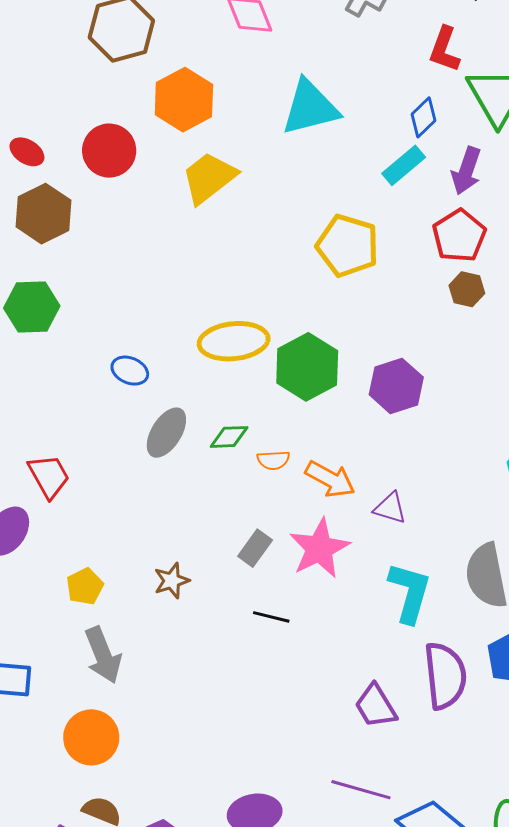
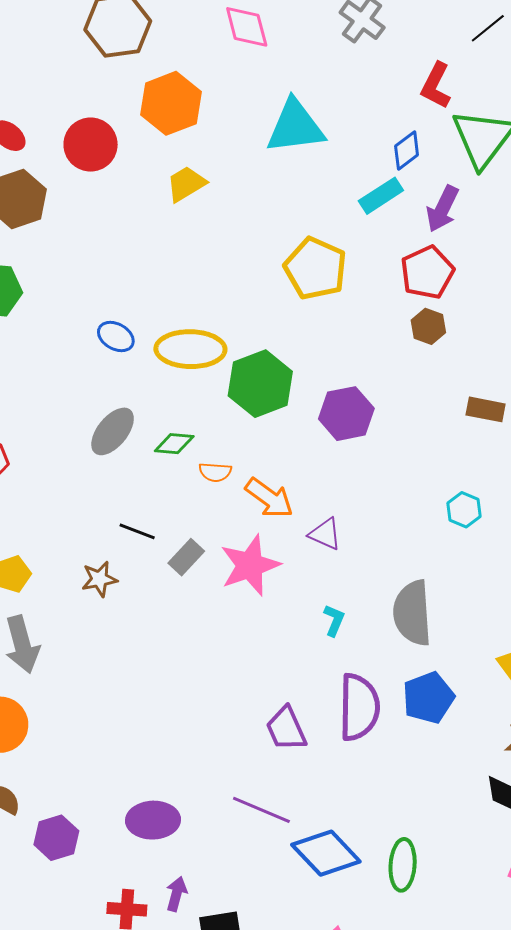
yellow trapezoid: (209, 178) -> (186, 184), size x0.7
blue ellipse: (130, 371) -> (116, 337), moved
cyan L-shape: (410, 593) -> (334, 620), size x0.5
black line: (271, 617) -> (137, 531), moved

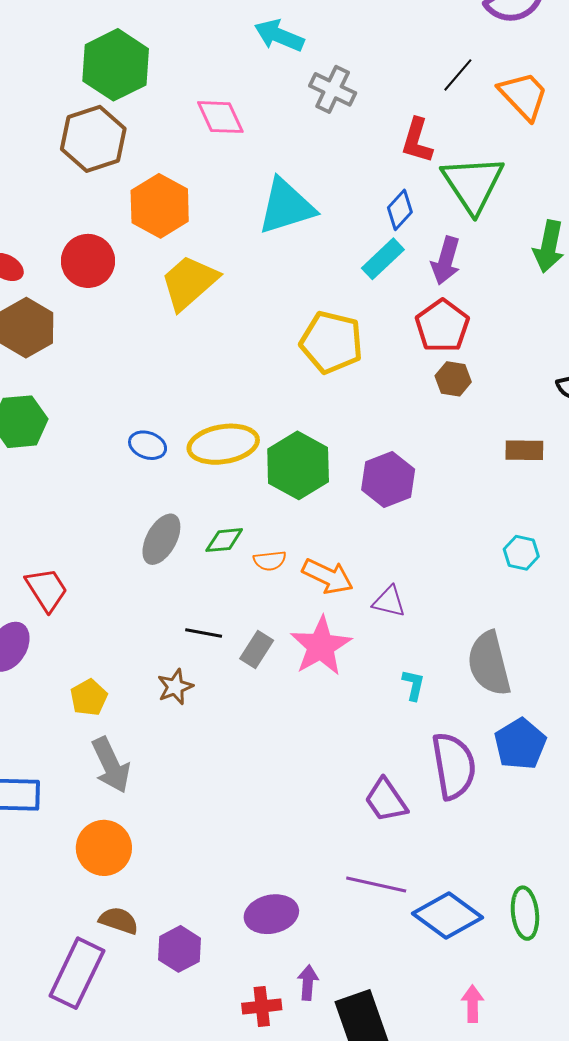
yellow trapezoid: (186, 184) -> (189, 282), size x1.5

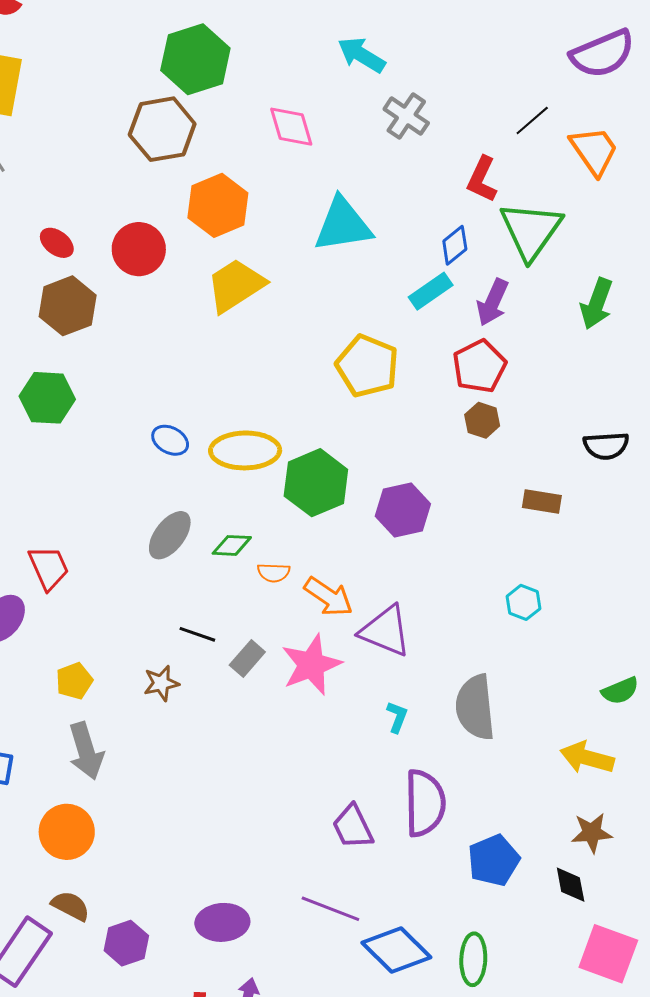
purple triangle: (389, 602) -> (385, 631), size x1.6
blue pentagon: (520, 744) -> (494, 860), moved

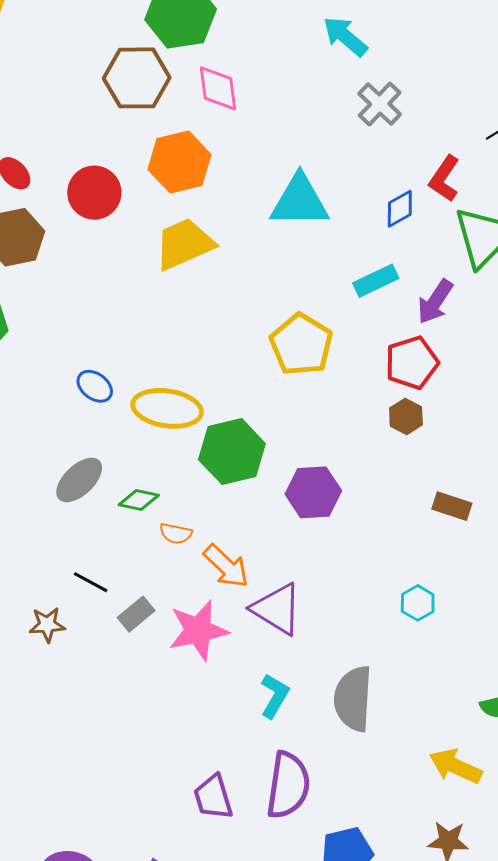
pink diamond: (291, 127) -> (218, 88), moved
blue diamond: (455, 245) -> (400, 209), moved
cyan L-shape: (397, 717) -> (275, 696), size x1.4

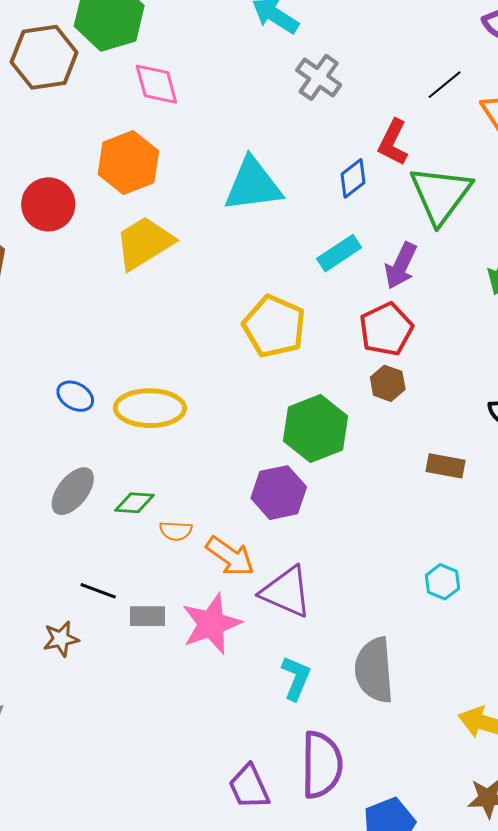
brown hexagon: (137, 78) -> (44, 57), moved
green hexagon: (232, 452) -> (315, 428), moved
purple hexagon: (313, 492) -> (279, 493), moved
cyan hexagon: (418, 603) -> (443, 582), moved
gray rectangle: (136, 614) -> (148, 616), turned 48

